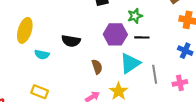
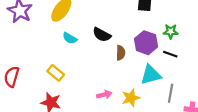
brown semicircle: (97, 67) -> (121, 53), moved

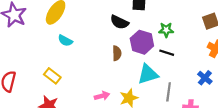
black semicircle: (102, 35) -> (119, 22), moved

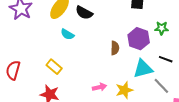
black semicircle: (119, 22) -> (84, 13), moved
black line: (167, 53) -> (166, 59), moved
gray line: (169, 92) -> (161, 86), turned -54

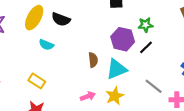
brown semicircle: (115, 48) -> (93, 60), moved
black line: (166, 59) -> (146, 47), moved, turned -56
cyan triangle: (143, 69) -> (116, 69), moved

